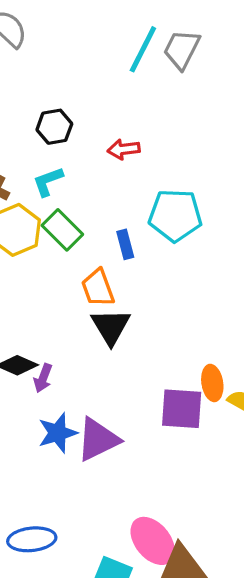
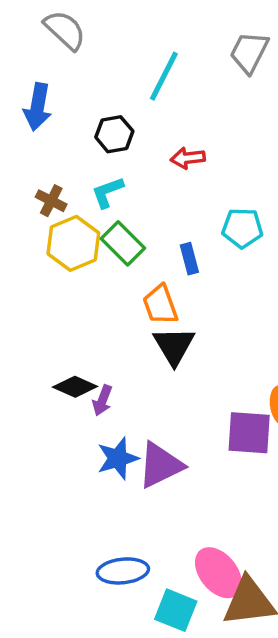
cyan line: (143, 49) -> (164, 76), moved
cyan pentagon: (175, 215) -> (242, 228), size x0.7
blue ellipse: (32, 539) -> (123, 571), moved

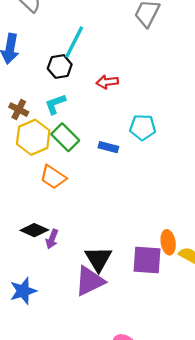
cyan line: (164, 76) -> (74, 42), moved
blue rectangle: (189, 259) -> (108, 147), turned -60
orange trapezoid: (160, 305) -> (53, 177), moved, turned -36
black triangle: (174, 346) -> (98, 259), moved
blue star: (118, 458) -> (23, 291), moved

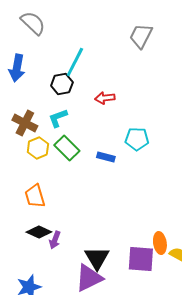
brown cross: (19, 110) -> (25, 123), size x1.4
yellow hexagon: (33, 137) -> (38, 148), size x0.7
orange trapezoid: (53, 177) -> (35, 196), moved, turned 40

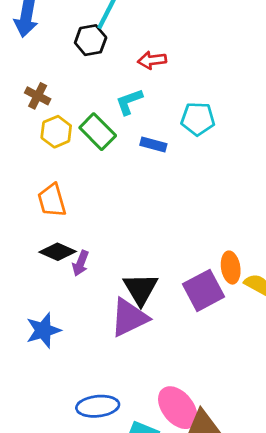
cyan L-shape: (58, 118) -> (129, 102), moved
brown cross: (25, 123) -> (38, 96), size x0.7
purple square: (141, 259) -> (203, 290), turned -32

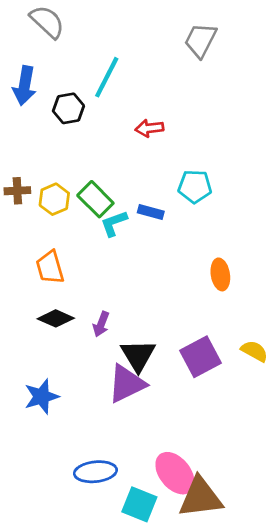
black hexagon: (91, 40) -> (68, 108), moved
brown cross: (38, 96) -> (17, 191), moved, turned -30
cyan L-shape: (129, 102) -> (114, 223), moved
purple arrow: (81, 263) -> (101, 324), moved
orange ellipse: (231, 268) -> (220, 274), moved

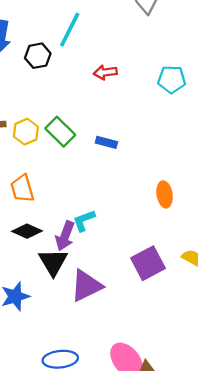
cyan pentagon: (195, 186) -> (172, 79), moved
cyan L-shape: (114, 223) -> (84, 221), moved
purple arrow: (101, 324) -> (65, 236), size x1.4
black triangle: (138, 355) -> (53, 262), moved

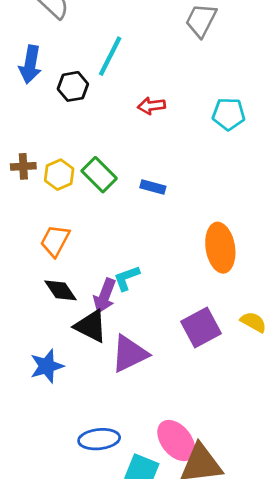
orange trapezoid: (22, 189) -> (55, 241), turned 44
orange ellipse: (165, 194) -> (220, 248), size x1.6
black diamond: (27, 231) -> (61, 290), turned 32
black triangle: (53, 262) -> (91, 326), turned -32

